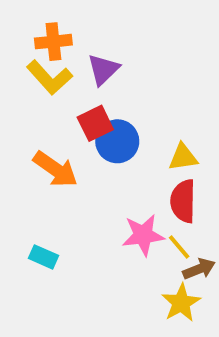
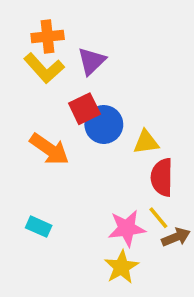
yellow triangle: (183, 157) -> (146, 142), moved
pink star: (143, 235) -> (127, 228), moved
yellow star: (181, 303) -> (121, 267), moved

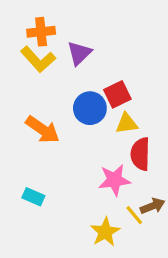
red square: (84, 109) -> (117, 94), moved
yellow line: (158, 218) -> (134, 215), moved
pink star: (127, 228) -> (114, 180), moved

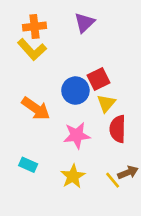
purple triangle: (79, 53) -> (84, 23), moved
yellow triangle: (127, 123) -> (106, 103), turned -42
pink star: (114, 180) -> (77, 135), moved
yellow star: (105, 232) -> (73, 176), moved

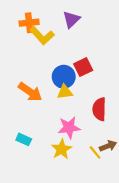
yellow L-shape: (32, 50) -> (42, 36), moved
yellow triangle: (106, 103) -> (65, 92), moved, turned 42
pink star: (77, 135) -> (69, 128), moved

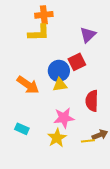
purple triangle: (71, 19) -> (88, 35), moved
orange cross: (29, 23) -> (44, 15), moved
yellow L-shape: (42, 36) -> (39, 33), turned -50
yellow line: (95, 152) -> (88, 141), turned -56

